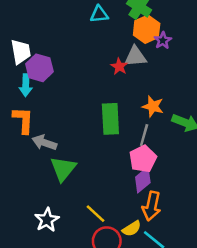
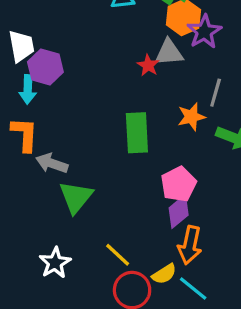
purple star: (163, 40) -> (204, 32), size x1.5
orange star: (153, 106) -> (191, 117), turned -30
gray line: (144, 135) -> (216, 93), moved

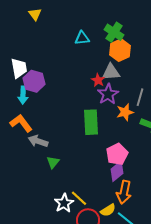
purple star: (204, 32) -> (108, 94), moved
orange L-shape: (25, 134) -> (21, 123), turned -40
green triangle: (76, 197) -> (53, 162), size x0.6
white star: (55, 263) -> (64, 203), moved

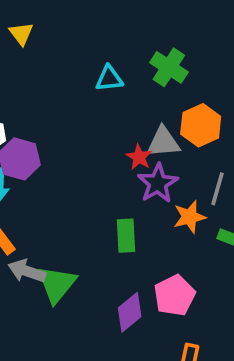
orange hexagon: (120, 50) -> (201, 125), moved
green rectangle: (91, 122) -> (126, 236), size x0.7
green triangle: (53, 162) -> (57, 284), moved, size x1.6
purple diamond: (117, 171) -> (130, 312), moved

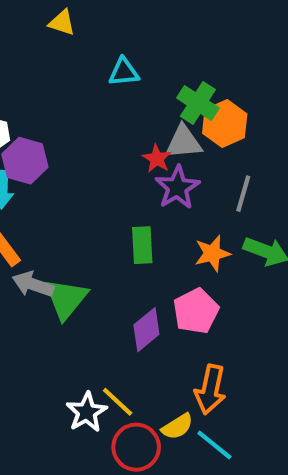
yellow triangle: (21, 34) -> (62, 23), moved, turned -35
green cross: (169, 67) -> (198, 103), moved
orange star: (190, 217) -> (212, 253), moved

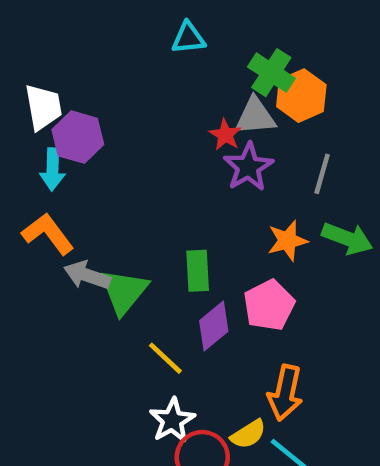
green rectangle: (142, 245) -> (198, 271), moved
yellow line: (118, 402) -> (165, 358), moved
white star: (87, 412) -> (172, 420), moved

